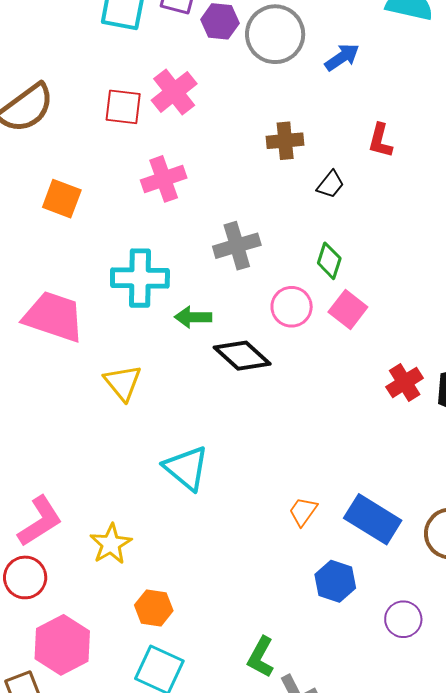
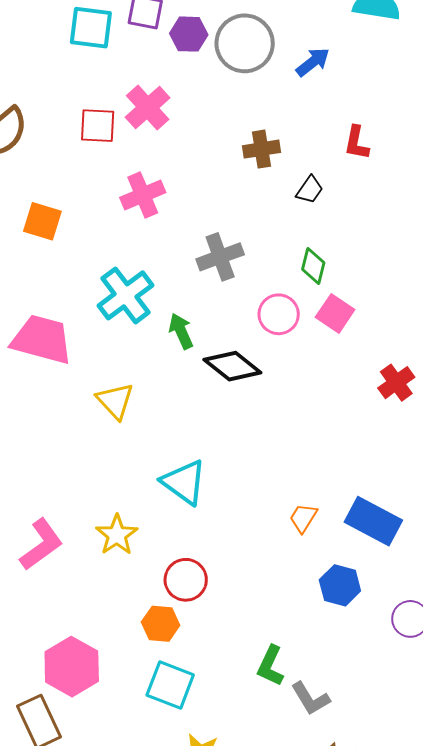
cyan cross: (140, 278) -> (126, 295), turned -34
green arrow: (193, 317) -> (181, 331), turned 69
yellow star: (111, 544) -> (117, 535), moved
red circle: (25, 577) -> (186, 580), moved

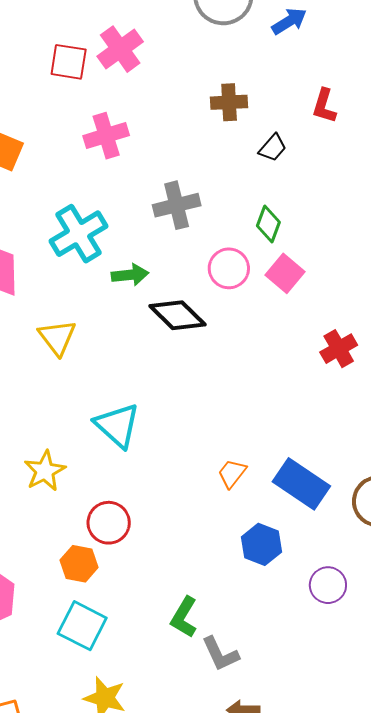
green arrow: (181, 331) -> (130, 275), turned 102

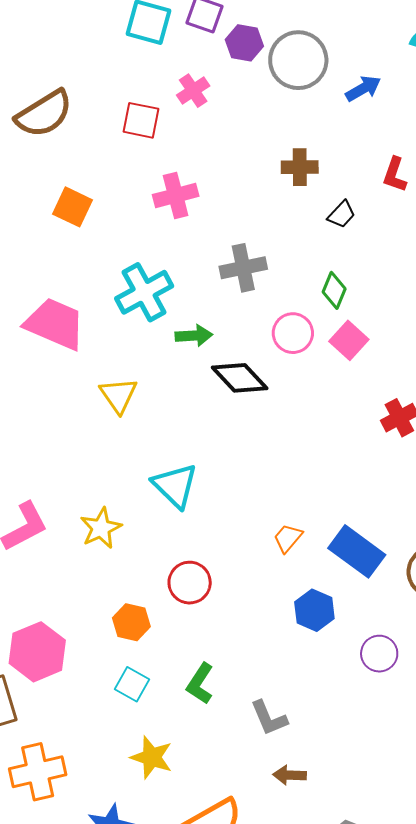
pink cross: (120, 49) -> (193, 91), moved, size x0.7
red circle: (109, 523) -> (190, 583), moved
green L-shape: (184, 617) -> (200, 684), moved
cyan square: (82, 626) -> (132, 684), size x0.7

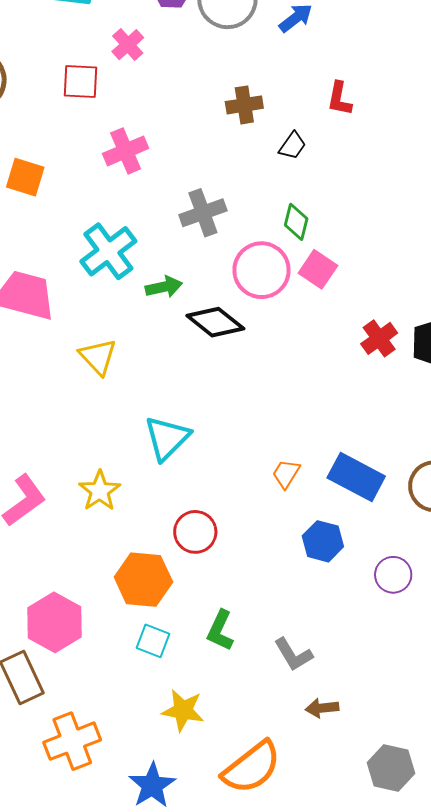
pink circle: (293, 333) -> (262, 270), size x1.4
cyan triangle: (175, 485) -> (167, 438), turned 39
orange hexagon: (131, 622) -> (143, 580), size x1.5

